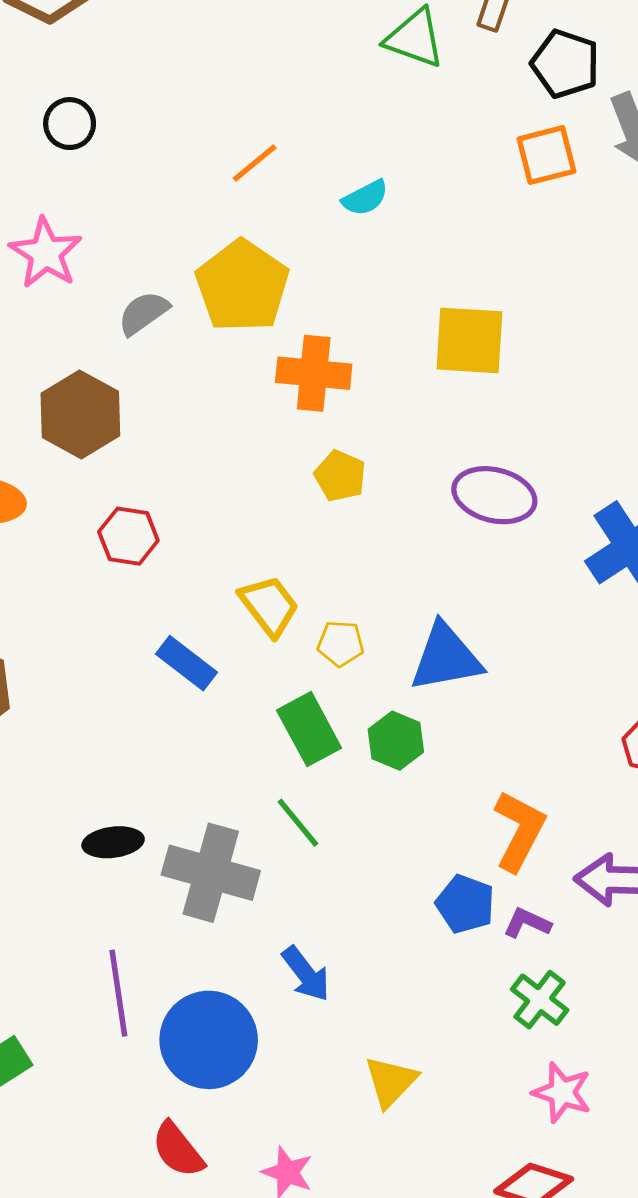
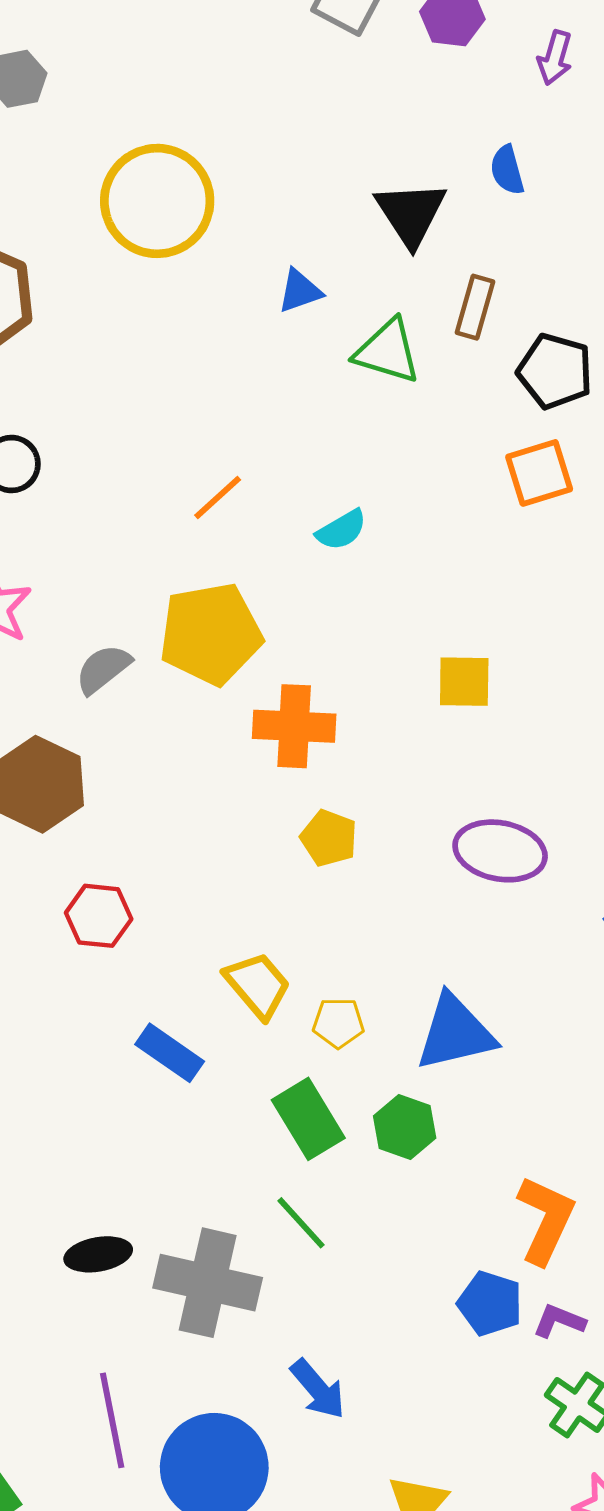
yellow pentagon: (242, 286) -> (211, 634), turned 30
yellow square: (469, 340) -> (464, 682), size x0.7

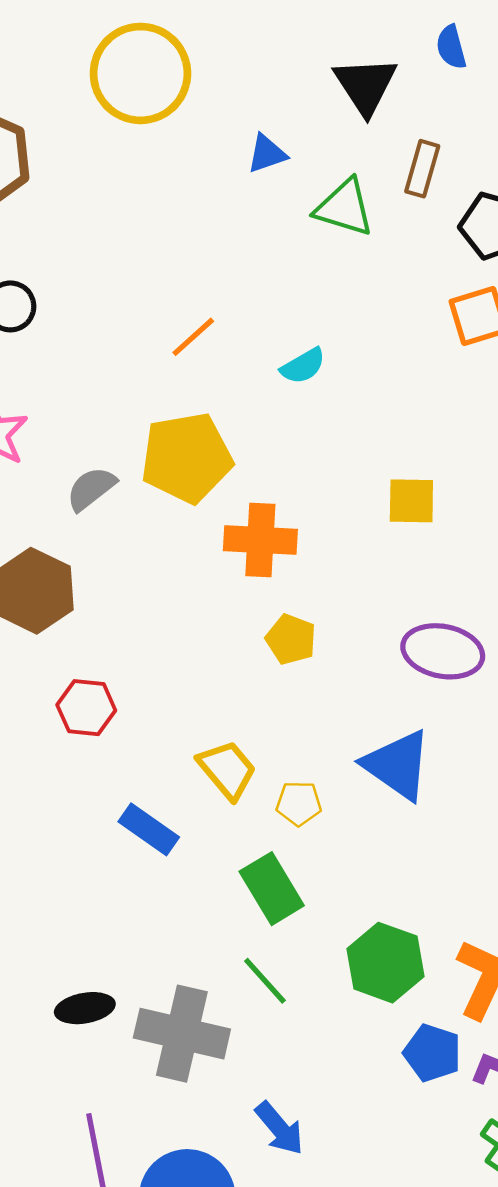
blue triangle: (455, 1033) -> (398, 765), moved, turned 48
green hexagon: (405, 1127) -> (385, 963), moved, size x1.4

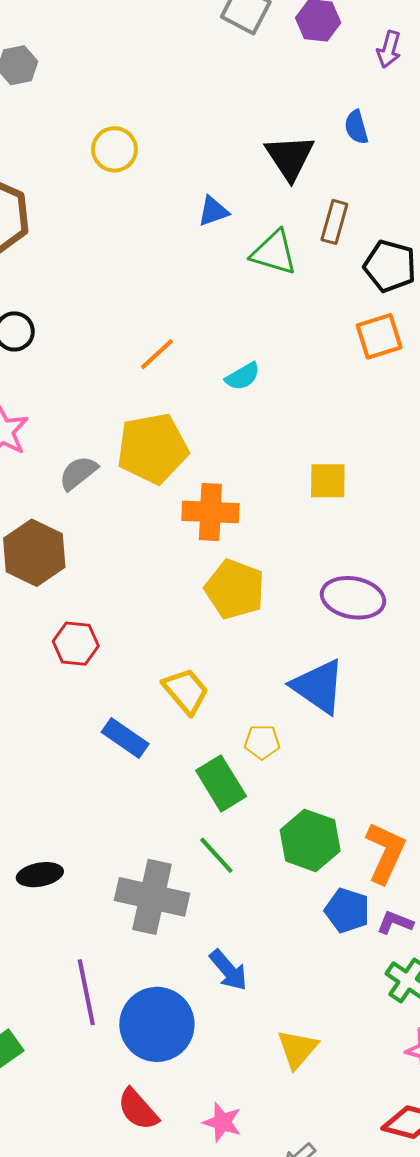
yellow circle: (140, 73) -> (114, 149), size x0.6
yellow pentagon: (291, 639) -> (235, 589), size x1.5
yellow pentagon: (299, 803) -> (262, 742), moved
black ellipse: (85, 1008) -> (40, 875), moved

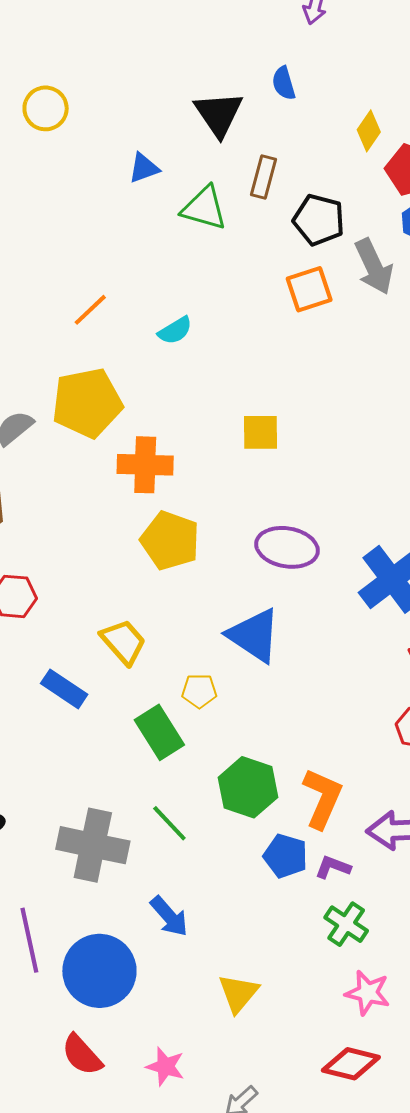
green line: (216, 855) -> (169, 823), moved

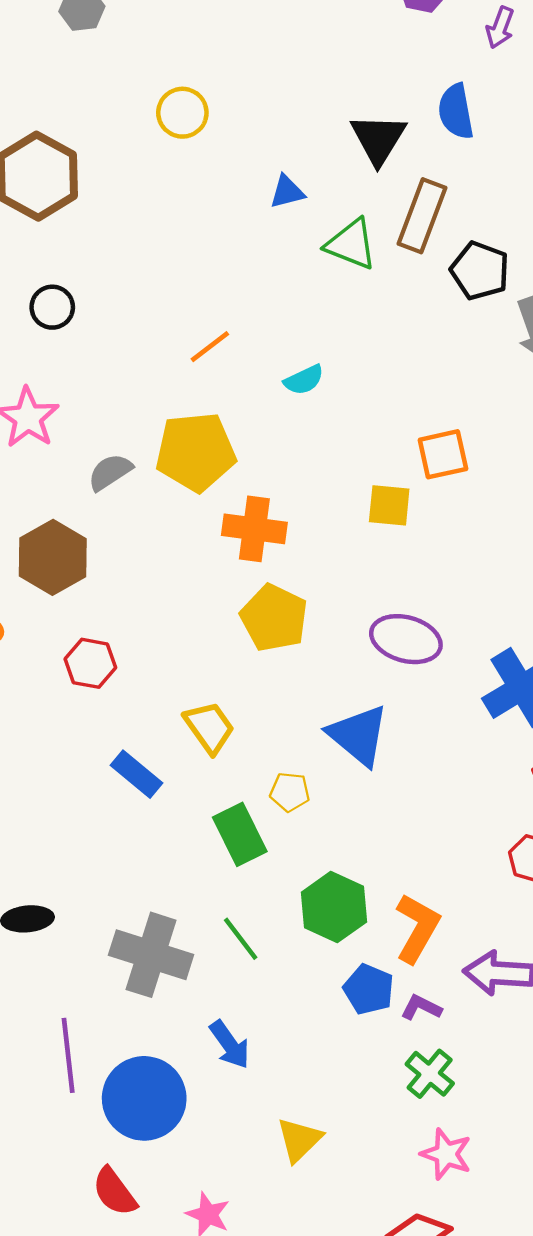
blue semicircle: (284, 83) -> (456, 111), size x1.4
brown rectangle: (263, 177) -> (422, 216), size x1.5
orange square: (309, 289) -> (443, 454), moved

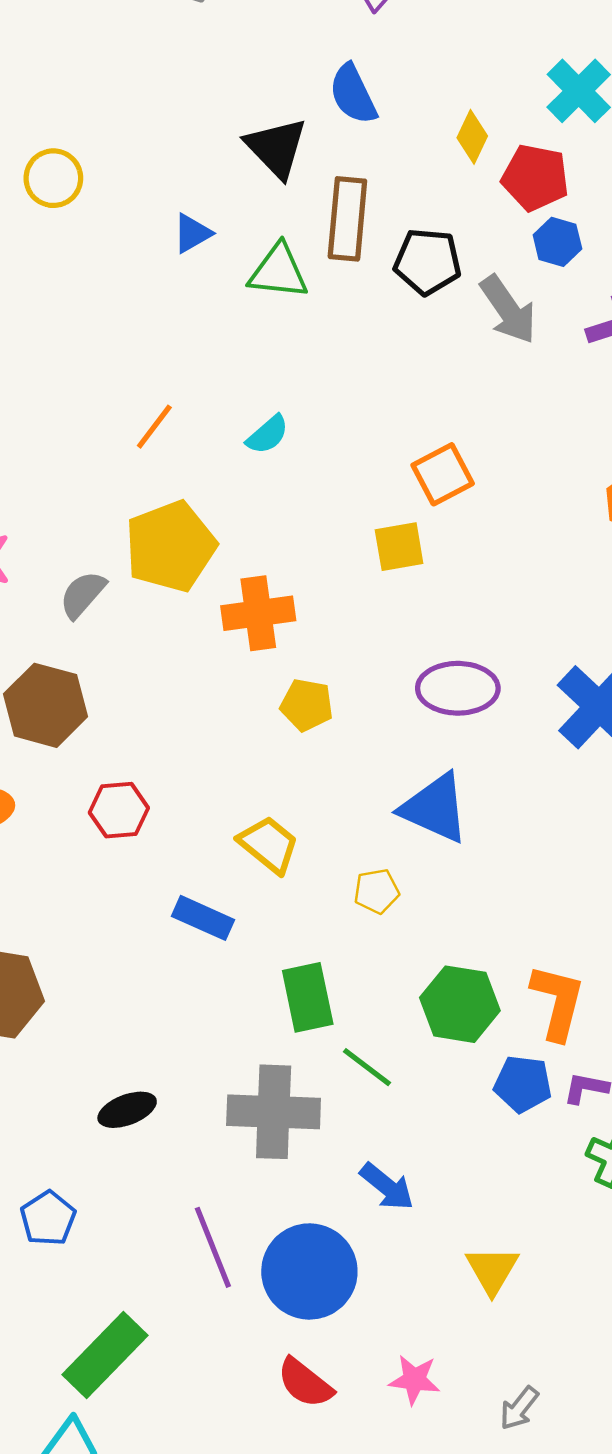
yellow pentagon: (274, 618) -> (307, 705), size x0.7
green rectangle: (240, 834) -> (308, 997), moved, turned 30

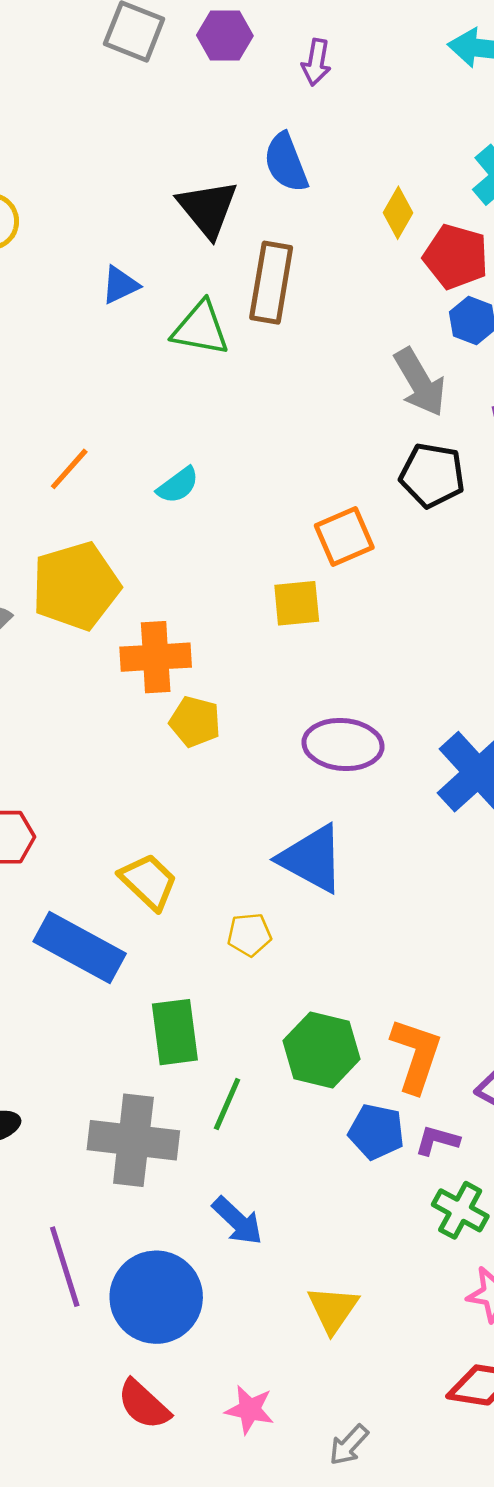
black pentagon: (428, 262) -> (432, 475), moved
yellow pentagon: (307, 705) -> (195, 722), moved
blue rectangle: (203, 918) -> (80, 947), size x1.5
green line: (367, 1067) -> (227, 1104), turned 72

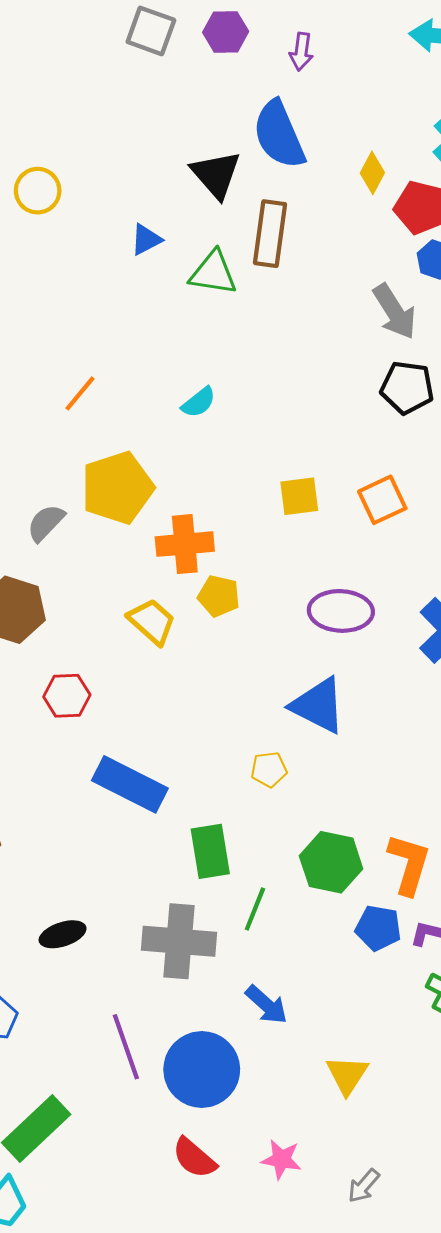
blue semicircle: (286, 163) -> (279, 135), size x1.4
orange line: (69, 469) -> (80, 393), moved
orange square: (344, 537) -> (382, 500), moved
yellow trapezoid: (149, 882) -> (152, 622), moved

